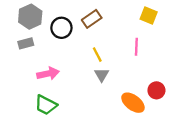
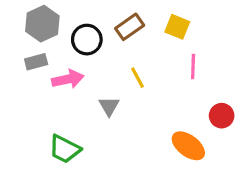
yellow square: (149, 15) -> (177, 27), moved
pink arrow: (48, 74) -> (68, 79), moved
gray triangle: (102, 75) -> (109, 106), moved
red circle: (156, 90) -> (222, 116), moved

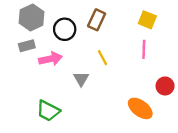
brown rectangle: (130, 27) -> (97, 20), turned -30
yellow square: (177, 27) -> (147, 20), moved

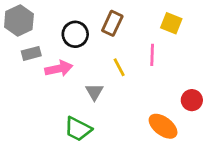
gray hexagon: (32, 17) -> (19, 21), moved
pink line: (144, 49) -> (152, 55), moved
green trapezoid: (48, 111) -> (78, 129), moved

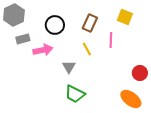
brown rectangle: (112, 23) -> (90, 23), moved
orange ellipse: (163, 126) -> (131, 99), moved
green trapezoid: (78, 129) -> (75, 94), moved

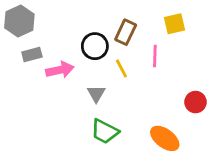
yellow square: (125, 17) -> (175, 24), turned -35
black circle: (55, 25) -> (95, 46), moved
orange ellipse: (131, 99) -> (165, 138), moved

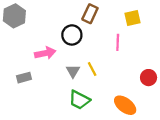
brown rectangle: (126, 32) -> (90, 14), moved
gray rectangle: (32, 55) -> (24, 78), moved
yellow line: (121, 69) -> (92, 69), moved

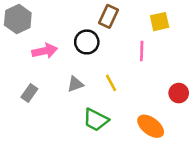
pink arrow: (45, 53) -> (45, 51), moved
gray triangle: (73, 71) -> (75, 84), moved, turned 40
gray rectangle: (24, 78) -> (29, 93), turned -40

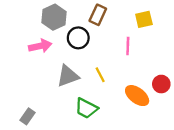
gray hexagon: (18, 19) -> (54, 17), moved
gray triangle: (75, 84) -> (68, 76), size x1.5
gray rectangle: (29, 93) -> (27, 116), moved
orange ellipse: (151, 126) -> (137, 96), moved

